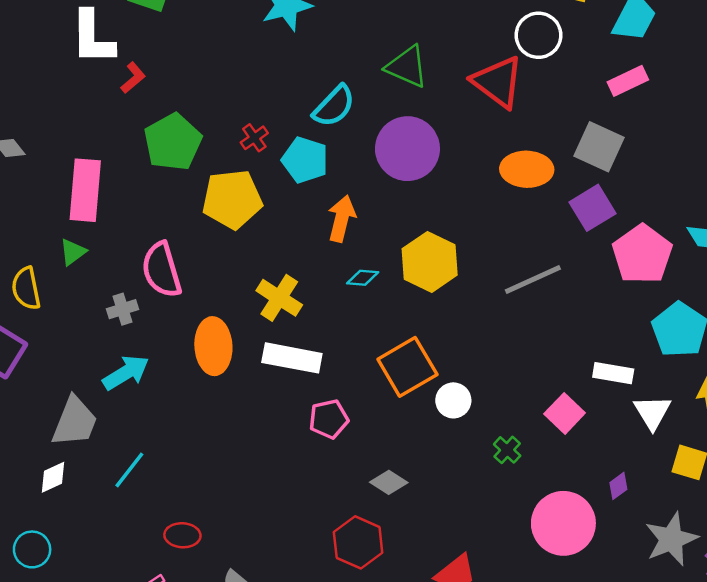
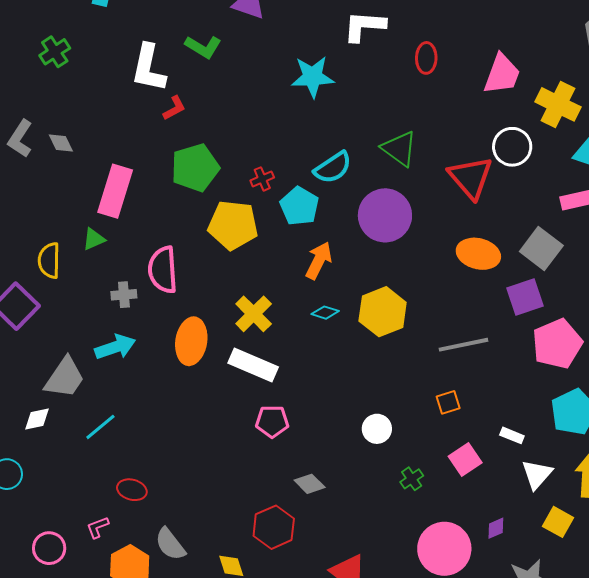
orange square: (407, 367) -> (448, 402), moved, size x0.5
white rectangle: (613, 373) -> (512, 435), size x0.7

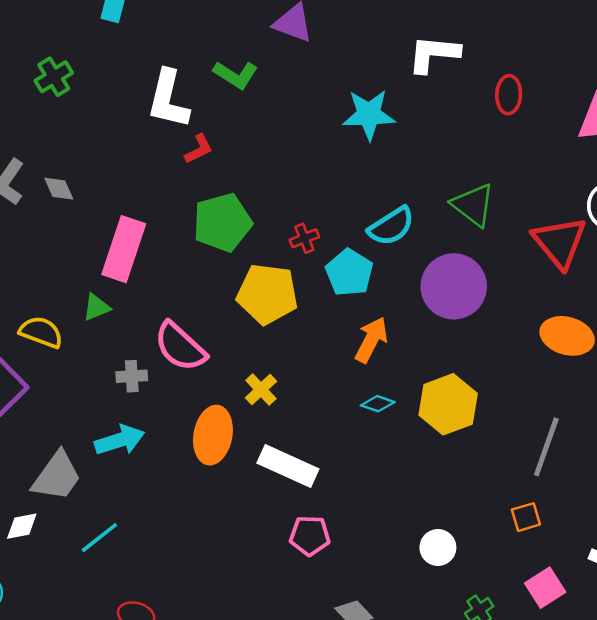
yellow semicircle: (49, 260) -> (41, 332), turned 108
pink semicircle: (163, 270) -> (180, 347), turned -45
yellow cross: (254, 314) -> (261, 390), moved, size x0.7
gray line: (463, 345) -> (546, 447), turned -60

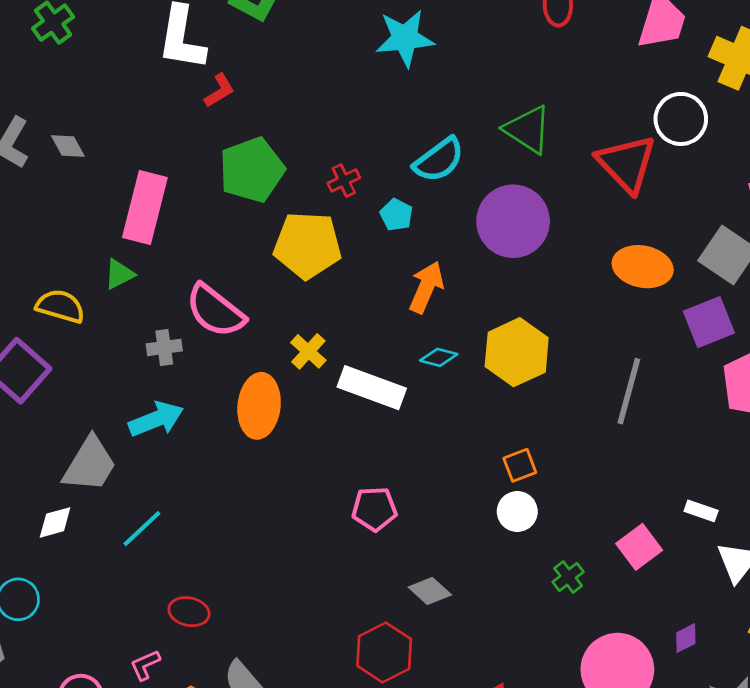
cyan pentagon: (349, 273) -> (396, 215), size x0.6
white rectangle: (288, 466) -> (372, 388), moved
orange square: (526, 517) -> (520, 465), moved

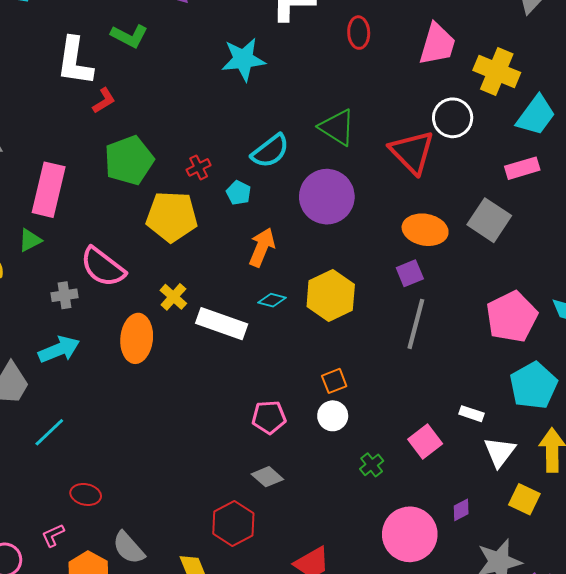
purple square: (709, 322) -> (410, 273), moved, size x0.7
pink pentagon: (374, 509) -> (269, 417), moved

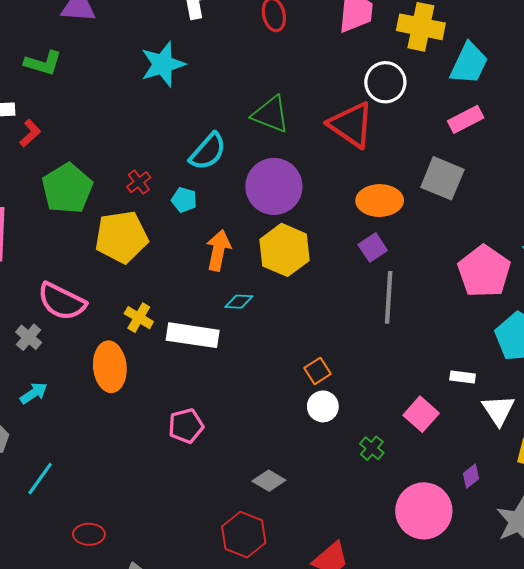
gray cross: (65, 295) -> (29, 337), turned -30
yellow hexagon: (331, 295) -> (285, 250), moved
cyan arrow: (59, 349) -> (34, 393), size x0.7
pink pentagon: (269, 417) -> (186, 426), moved

